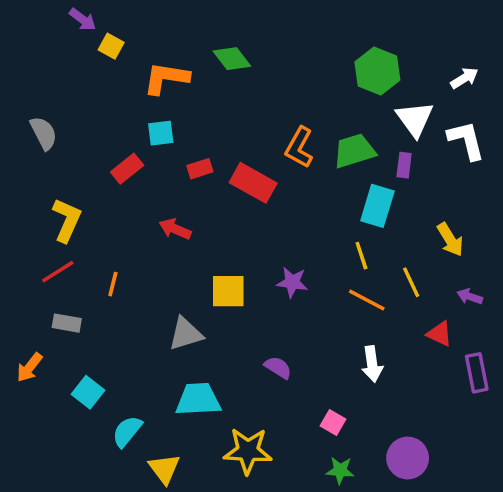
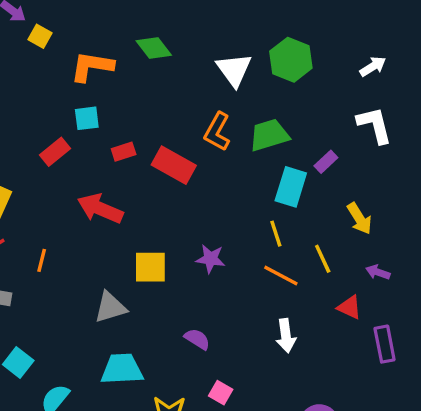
white triangle: (415, 119) -> (234, 70), moved
purple rectangle: (404, 165) -> (326, 162), moved, turned 40
red arrow: (175, 229) -> (100, 209), size x1.5
pink square: (333, 423) -> (221, 393), moved

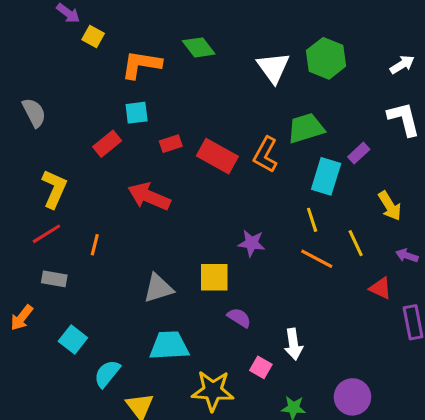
orange L-shape: (217, 132) -> (265, 155), moved
yellow square: (150, 267) -> (214, 277), moved
white arrow: (286, 336) -> (293, 344), moved

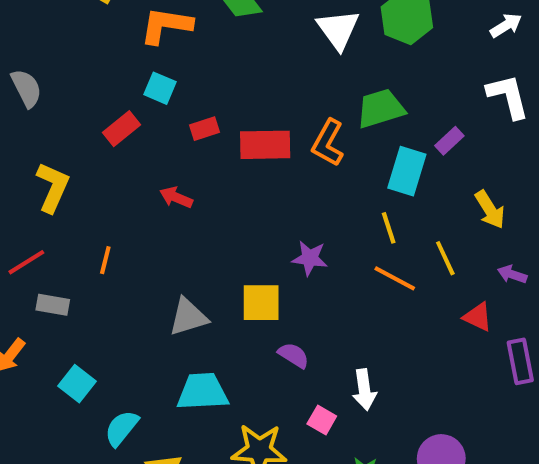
cyan square: (137, 113) -> (160, 88), turned 30
red rectangle: (217, 156) -> (265, 145), turned -30
red arrow: (149, 197) -> (176, 197), size x0.6
red line: (46, 234) -> (26, 262), moved

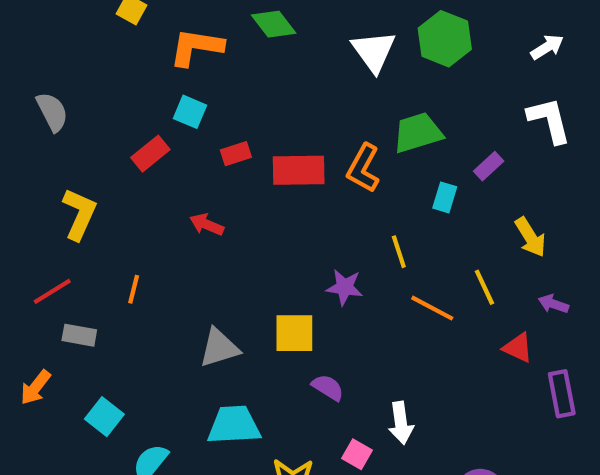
cyan rectangle: (407, 171) -> (445, 197), size x0.6
yellow line: (389, 228) -> (399, 252), moved

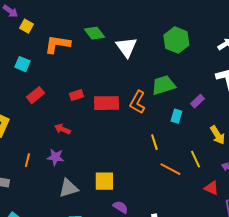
white triangle: (374, 51) -> (126, 47), moved
cyan square: (190, 112) -> (22, 64), moved
purple star: (345, 287) -> (55, 157), moved

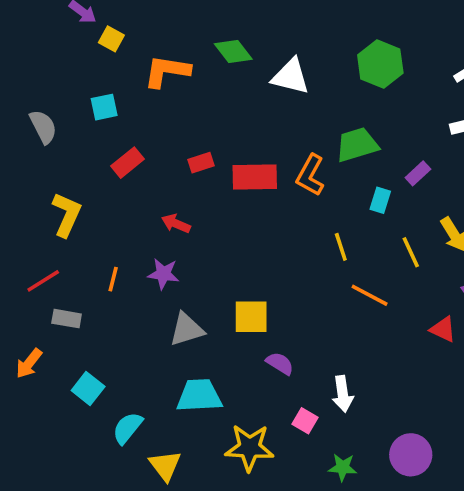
white triangle: (126, 47) -> (291, 77), turned -40
cyan square: (22, 64) -> (104, 107), turned -35
yellow line: (195, 159) -> (411, 252), moved

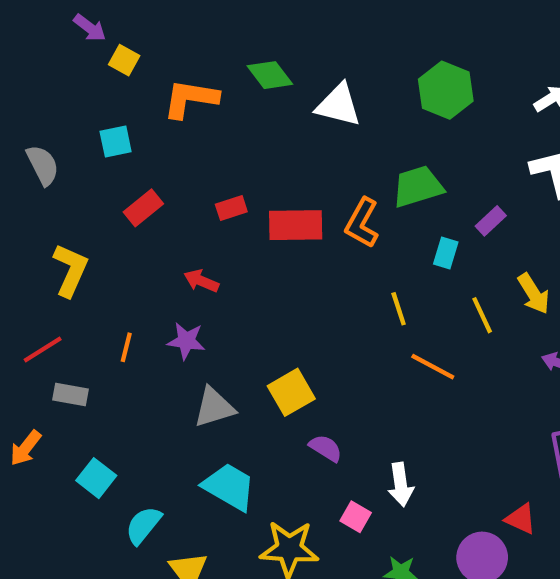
yellow square: (251, 317) -> (291, 392), turned -30
red triangle: (443, 329) -> (521, 519), moved
cyan trapezoid: (199, 396) -> (229, 487), turned 33

